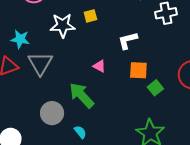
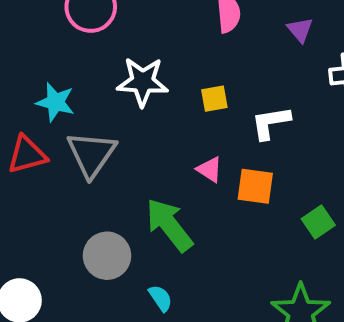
yellow square: (90, 16) -> (214, 99), moved
orange square: (138, 70) -> (255, 186), moved

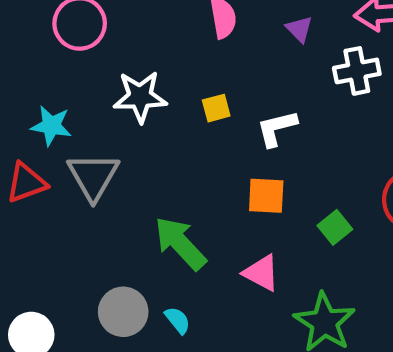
pink triangle: (210, 170) -> (261, 273), moved, size x1.4
gray circle: (107, 256) -> (123, 312), moved

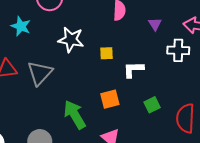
cyan star: (51, 126) -> (21, 26), moved
orange square: (266, 196) -> (110, 99), moved, turned -30
green square: (335, 227) -> (152, 105), moved

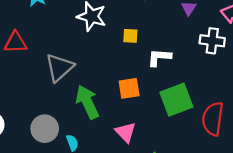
gray triangle: (40, 73) -> (59, 68), moved
green square: (152, 105) -> (176, 100), size x1.8

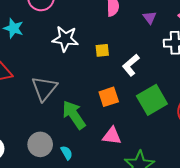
white L-shape: (159, 57) -> (131, 65), turned -35
pink triangle: (126, 132) -> (112, 136), turned -30

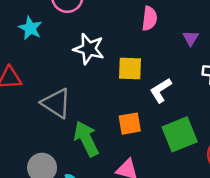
yellow square: (102, 50) -> (130, 68), size x1.5
gray triangle: (44, 88) -> (56, 103), turned -44

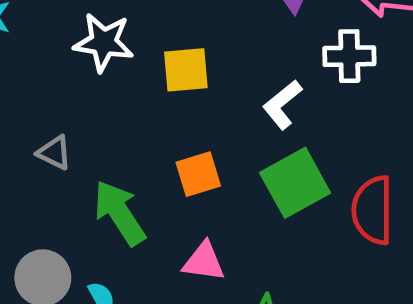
white L-shape: (161, 90) -> (282, 105), moved
gray triangle: (56, 103) -> (54, 153), size x0.6

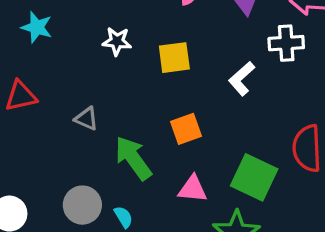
white star: (104, 42) -> (117, 41), size x0.7
green square: (295, 183) -> (254, 177), moved, turned -33

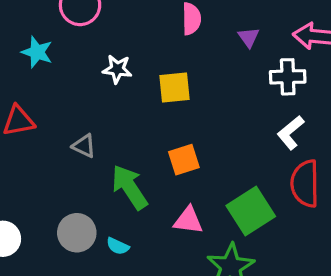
white L-shape: (242, 79) -> (291, 133), moved
green square: (254, 177) -> (251, 211), turned 30
cyan semicircle: (123, 217) -> (118, 246), turned 145

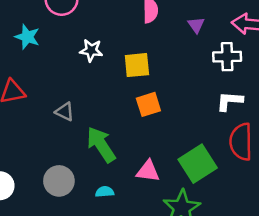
white L-shape: (291, 133) -> (230, 101), turned 44
orange square: (184, 160) -> (148, 104), moved
cyan semicircle: (118, 246) -> (105, 192), moved, turned 150

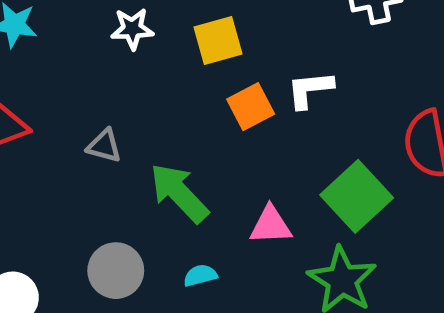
white L-shape: (230, 101) -> (310, 90), moved

